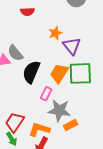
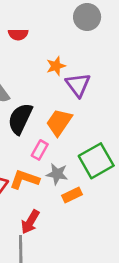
green square: (80, 73) -> (96, 161), moved, turned -30
gray star: (59, 110) -> (57, 174), size x0.7
orange L-shape: (39, 129) -> (24, 179), moved

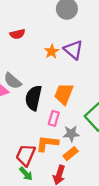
purple triangle: (78, 85) -> (73, 50), moved
orange rectangle: (72, 195) -> (71, 154), moved

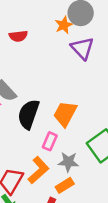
purple triangle: (73, 50) -> (82, 48), moved
orange star: (52, 52) -> (64, 25), moved
orange L-shape: (47, 143) -> (38, 170), turned 125

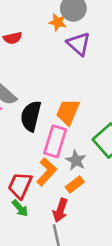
orange star: (64, 25) -> (58, 22), turned -30
pink rectangle: (50, 141) -> (55, 141), size x1.6
gray star: (68, 162) -> (76, 160), turned 30

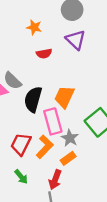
orange star: (58, 22) -> (34, 27), moved
red semicircle: (13, 38) -> (44, 53), moved
pink rectangle: (55, 141) -> (53, 121), turned -35
red trapezoid: (20, 185) -> (21, 144), moved

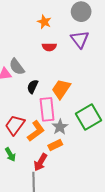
black semicircle: (33, 99) -> (33, 87), size x0.6

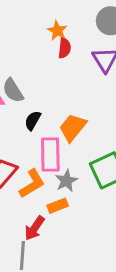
red semicircle: (49, 47) -> (65, 48), moved, turned -88

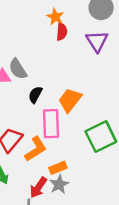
gray star: (66, 181) -> (59, 184), moved

